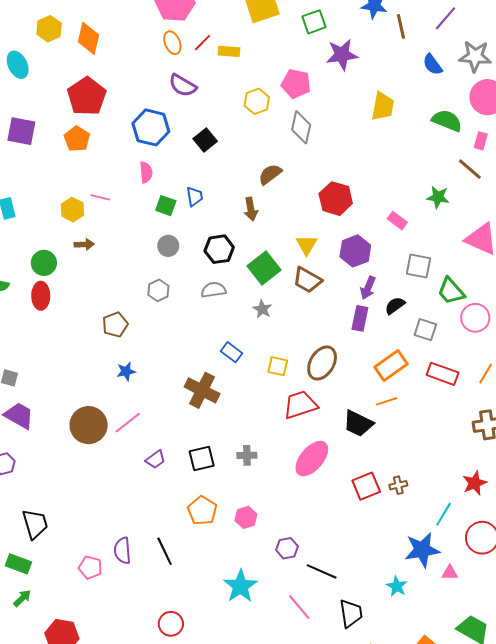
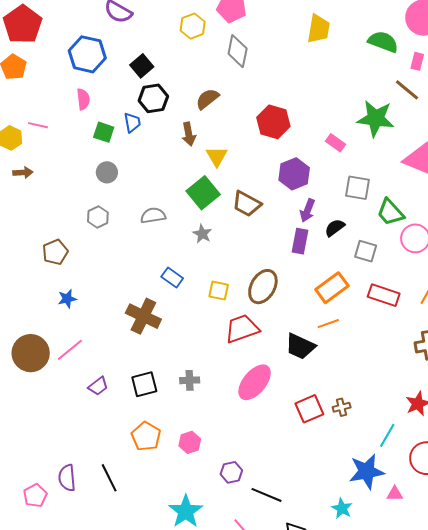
green star: (438, 197) -> (376, 119), size x1.6
yellow triangle: (307, 245) -> (217, 156), moved
black hexagon: (219, 249) -> (153, 98), moved
pink pentagon: (90, 567) -> (35, 495), turned 30

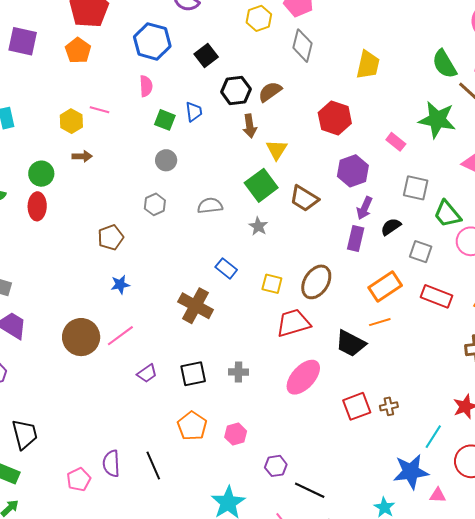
yellow trapezoid: (319, 29) -> (368, 65), moved
green semicircle: (383, 42) -> (444, 64), moved, turned -144
black hexagon: (153, 98) -> (236, 91), moved

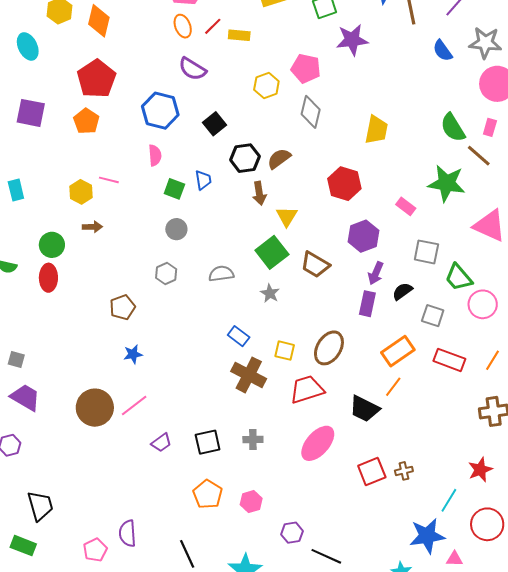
brown cross: (196, 306) -> (249, 375), moved
orange line: (380, 322) -> (393, 387), turned -35
black line: (153, 465) -> (187, 554), moved

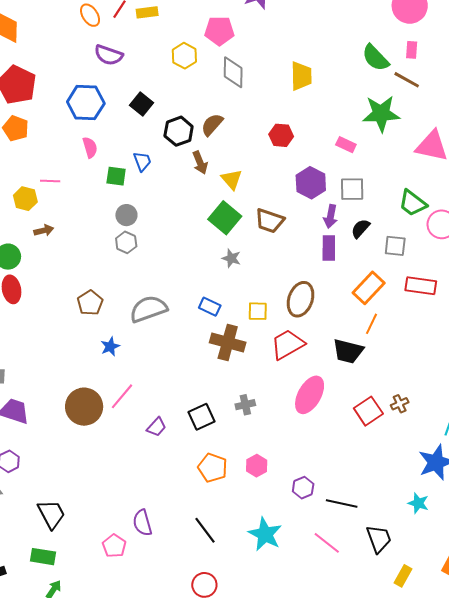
red hexagon: (344, 184) -> (281, 135), size x0.7
gray square: (426, 252) -> (352, 189), moved
gray hexagon: (166, 274) -> (126, 242), moved
gray semicircle: (221, 274) -> (148, 309), moved, size x1.5

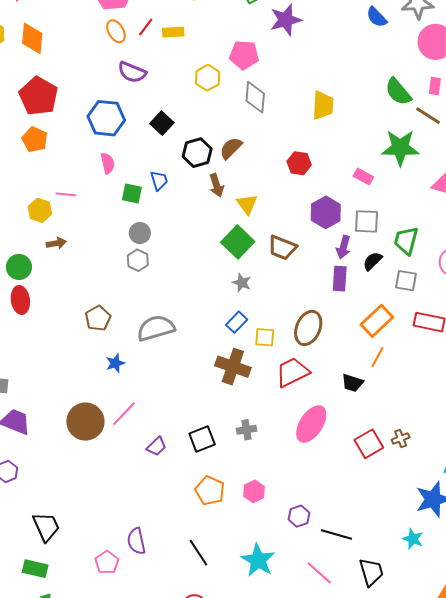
green trapezoid: (413, 203) -> (406, 241), moved, turned 64
blue rectangle: (210, 307) -> (237, 322), moved, turned -75
black trapezoid: (348, 351) -> (352, 383), size x0.7

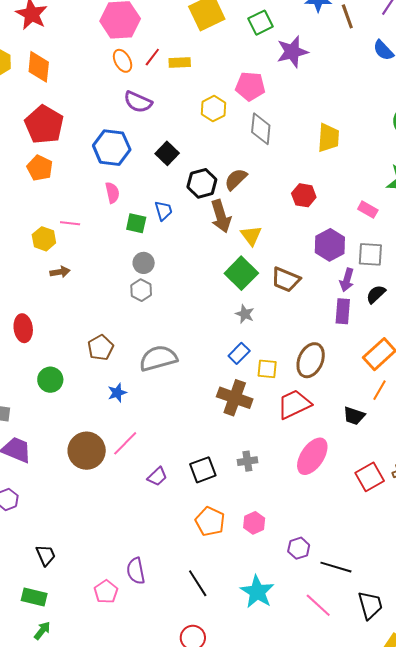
brown arrow: (217, 185) -> (221, 216), size x1.4
green circle: (19, 267) -> (50, 380), moved
black trapezoid: (46, 527) -> (46, 555), size x0.7

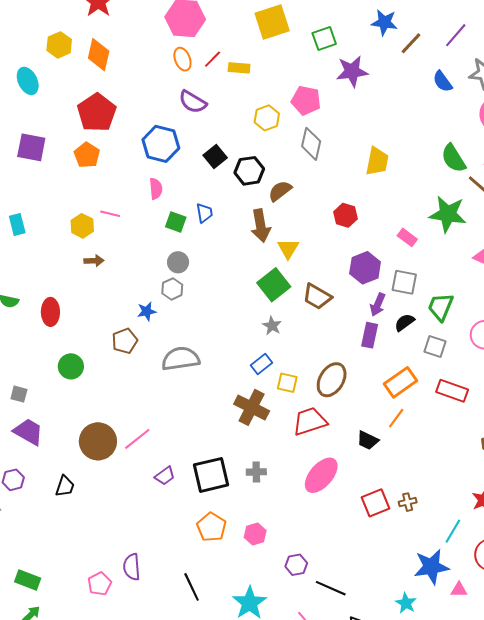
brown line: (347, 16) -> (411, 43), turned 55
black hexagon: (202, 183) -> (249, 171), moved
blue star: (117, 393) -> (147, 311), moved
black square: (203, 470) -> (211, 475), size x1.4
black trapezoid: (46, 555) -> (65, 486), moved, turned 35

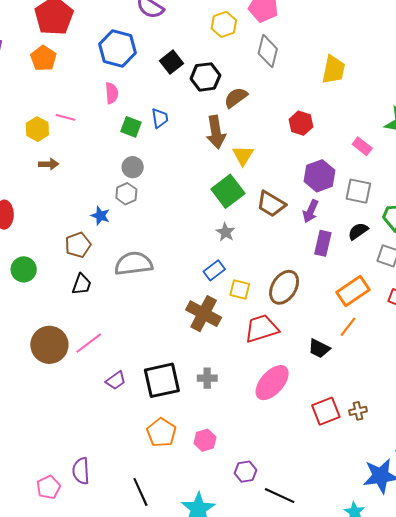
purple arrow: (378, 305) -> (311, 211), moved
blue star: (147, 311) -> (100, 216), turned 30
black trapezoid: (65, 486) -> (82, 284), moved

